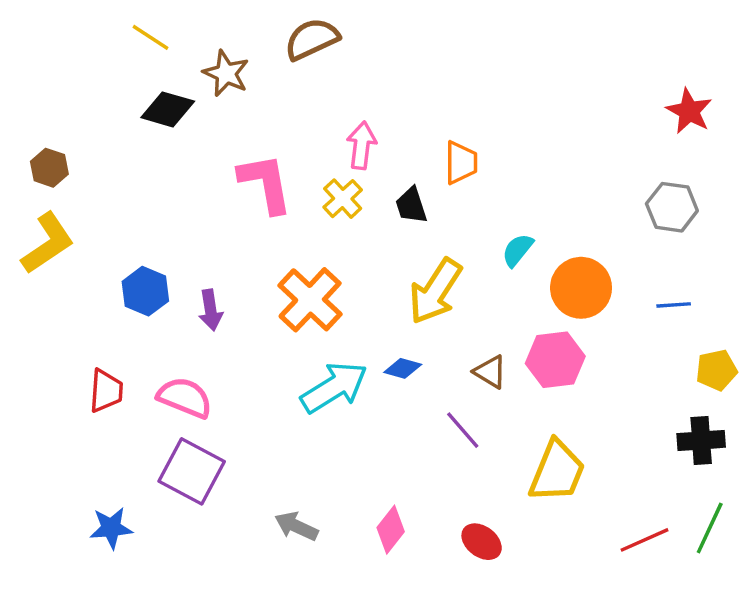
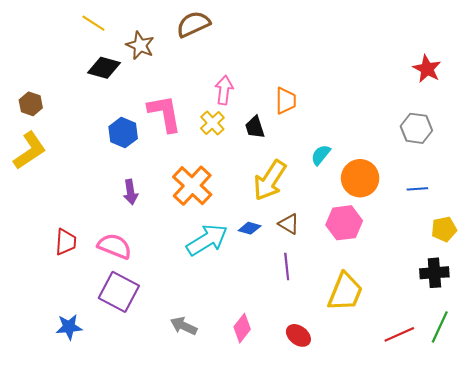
blue hexagon: (145, 291) -> (123, 133), moved
brown triangle: (490, 372) -> (289, 224), moved
purple line: (463, 430) -> (287, 266), turned 35

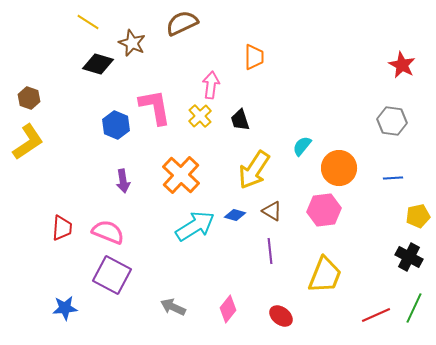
orange trapezoid: (286, 101) -> (254, 57), moved
black cross: (434, 273) -> (409, 257), turned 32

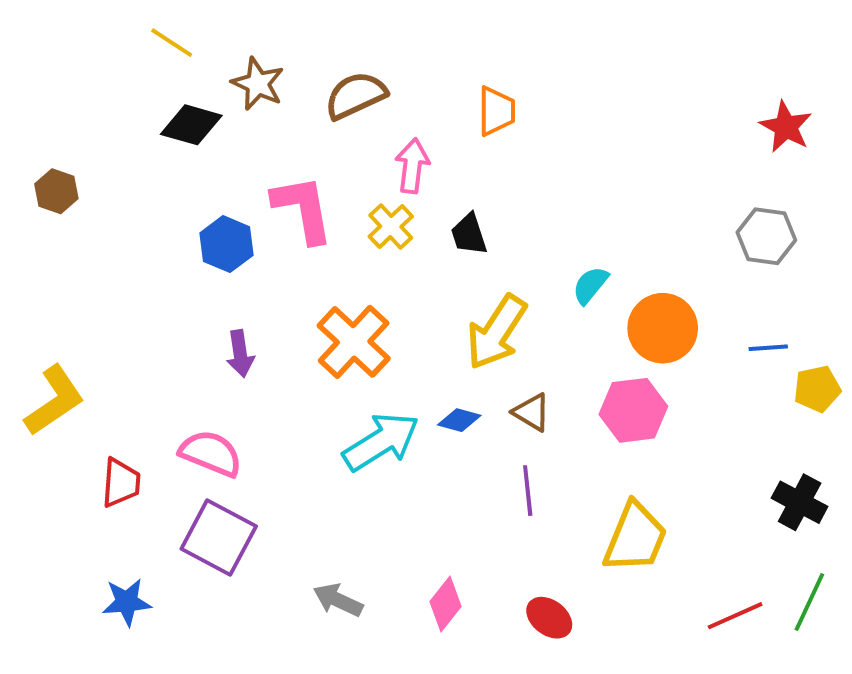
brown semicircle: (182, 23) -> (356, 95), moved
yellow L-shape: (28, 142) -> (54, 401), moved
yellow pentagon: (418, 216) -> (817, 389), moved
red trapezoid: (62, 228) -> (121, 483), moved

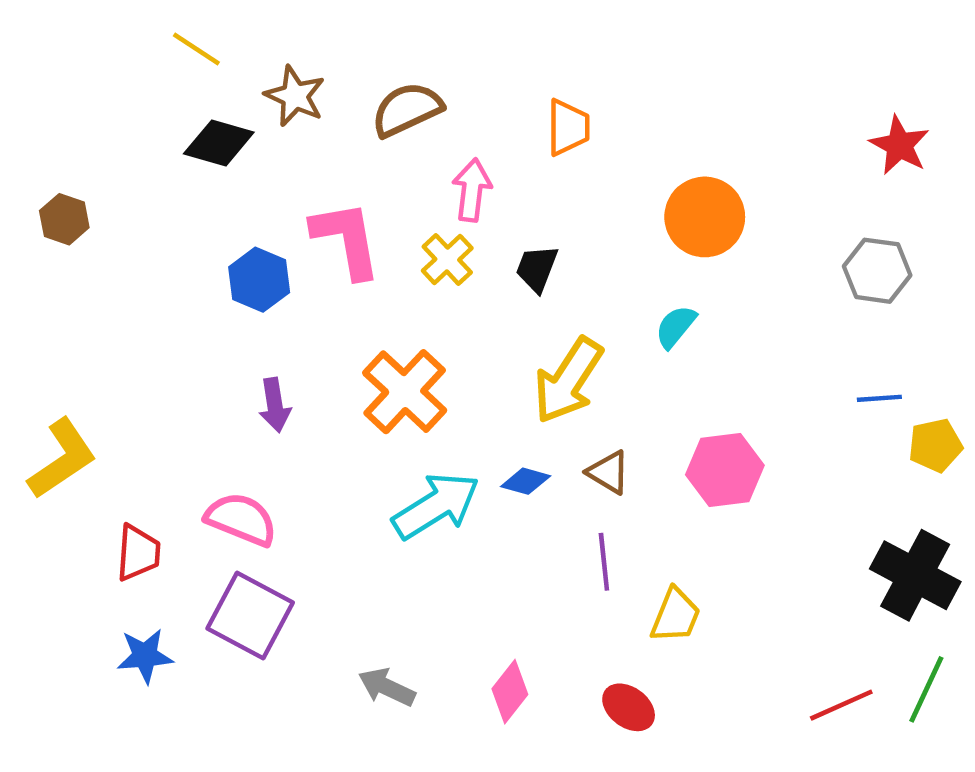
black trapezoid: (469, 234) -> (537, 268), turned 39
orange circle: (663, 328) -> (705, 217), moved
black cross: (800, 502) -> (915, 575), size x1.4
yellow trapezoid: (635, 537) -> (676, 616), moved, size x0.7
blue star: (127, 602) -> (145, 656), moved

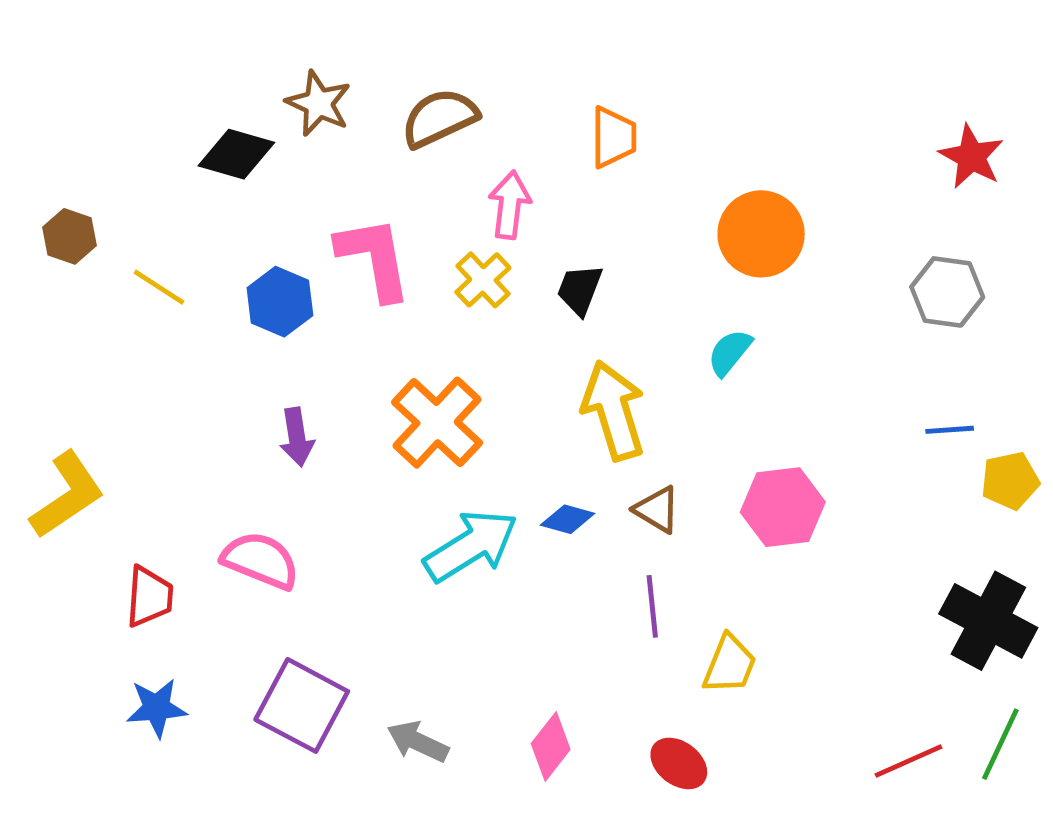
yellow line: (196, 49) -> (159, 287), moved
yellow arrow: (568, 380) -> (614, 410), turned 130
purple square: (250, 616) -> (302, 705), moved

